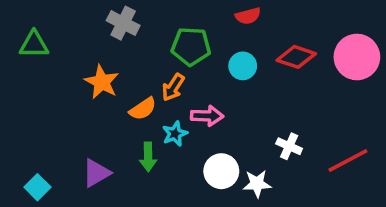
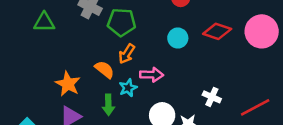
green triangle: (34, 44) -> (44, 22), moved
green pentagon: (191, 46) -> (121, 22), moved
orange star: (102, 82) -> (68, 84), moved
orange semicircle: (143, 109) -> (104, 69), turned -108

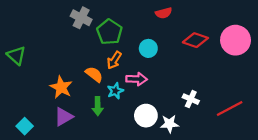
green triangle: (44, 22) -> (16, 55), moved, turned 42
green pentagon: (121, 22) -> (109, 32), turned 30
cyan circle: (178, 38) -> (148, 48), moved

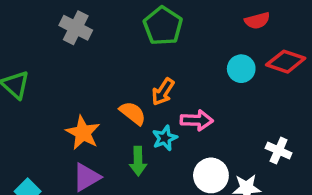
red semicircle: (164, 13) -> (257, 21), moved
gray cross: (81, 18) -> (76, 28), moved
green pentagon: (109, 32) -> (163, 26), moved
cyan circle: (148, 48) -> (241, 69), moved

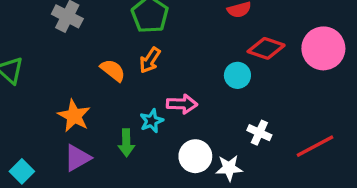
cyan circle: (241, 69) -> (237, 75), moved
orange arrow: (163, 92) -> (150, 60), moved
orange semicircle: (133, 113) -> (113, 70), moved

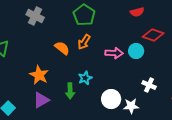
pink arrow: (182, 104) -> (114, 53), moved

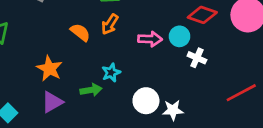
white cross: (149, 85) -> (197, 58), moved
green arrow: (70, 91) -> (91, 90), turned -98

